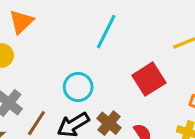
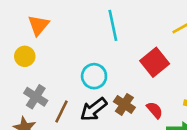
cyan line: (106, 32) -> (113, 25), turned -32

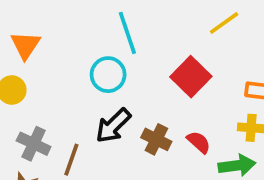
cyan circle: (94, 76) -> (108, 75), moved
black arrow: (94, 109) -> (113, 126), moved

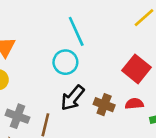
red square: (191, 77) -> (137, 69), moved
red semicircle: (199, 142) -> (134, 104), turned -42

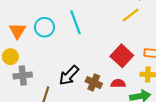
cyan circle: (65, 62) -> (44, 27), moved
gray cross: (17, 116) -> (23, 76), moved, turned -30

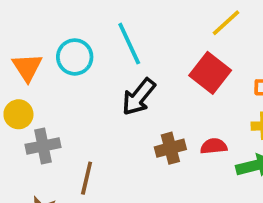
red square: (122, 56) -> (210, 73), moved
black arrow: (69, 75) -> (139, 97), moved
brown cross: (94, 83) -> (170, 148), turned -35

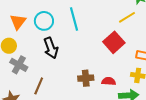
black arrow: (139, 97) -> (51, 48), moved, turned -70
gray cross: (43, 146) -> (19, 65), turned 30

